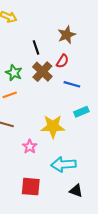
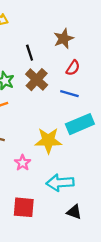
red semicircle: (62, 61) -> (73, 68), moved
cyan rectangle: (81, 112) -> (80, 124), size x1.6

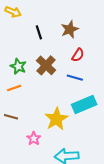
black line: (30, 53) -> (39, 32), moved
yellow star: (48, 140) -> (56, 119), turned -30

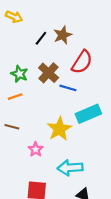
brown star: (70, 29) -> (63, 35), moved
black line: (39, 32) -> (41, 38), turned 56
red semicircle: (78, 55) -> (82, 62), size x1.6
blue line: (75, 78) -> (68, 88), moved

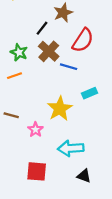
black line: (41, 38) -> (42, 28), moved
cyan rectangle: (88, 114) -> (89, 93), size x0.6
brown line: (12, 127) -> (11, 115), moved

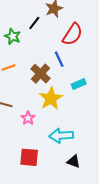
brown cross: (49, 51) -> (40, 74), moved
green star: (19, 52) -> (13, 36), moved
blue line: (69, 67) -> (59, 59), turned 49

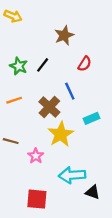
black line: (34, 23) -> (43, 65), moved
red semicircle: (73, 34) -> (85, 64), size x0.6
black triangle: (74, 161) -> (93, 192), moved

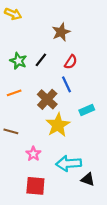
red semicircle: (85, 64) -> (71, 62), moved
pink star: (36, 156) -> (33, 154), moved

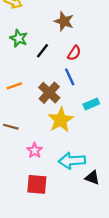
brown star: (61, 32) -> (64, 21), turned -30
green star: (18, 61) -> (19, 38), moved

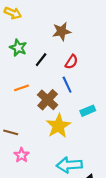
brown star: (64, 21) -> (62, 31), turned -30
orange line: (14, 86) -> (21, 88), moved
pink star: (35, 150) -> (21, 155), moved

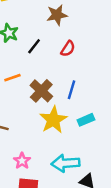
blue line: (67, 85) -> (71, 90), moved, turned 42
cyan rectangle: (88, 111) -> (86, 120), moved
pink star: (21, 155) -> (22, 161), moved

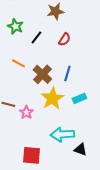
orange line: (12, 78) -> (18, 63), turned 48
pink star: (22, 161) -> (26, 112), moved

